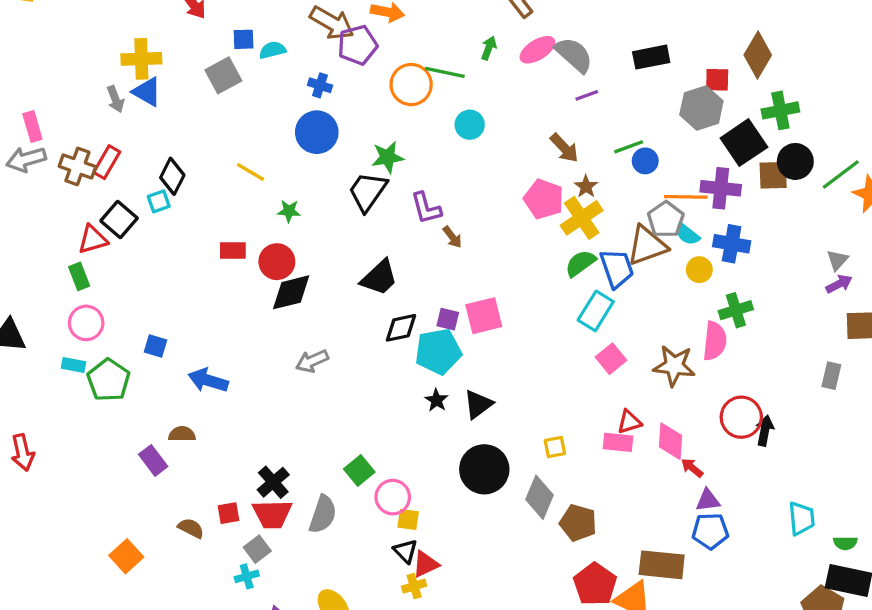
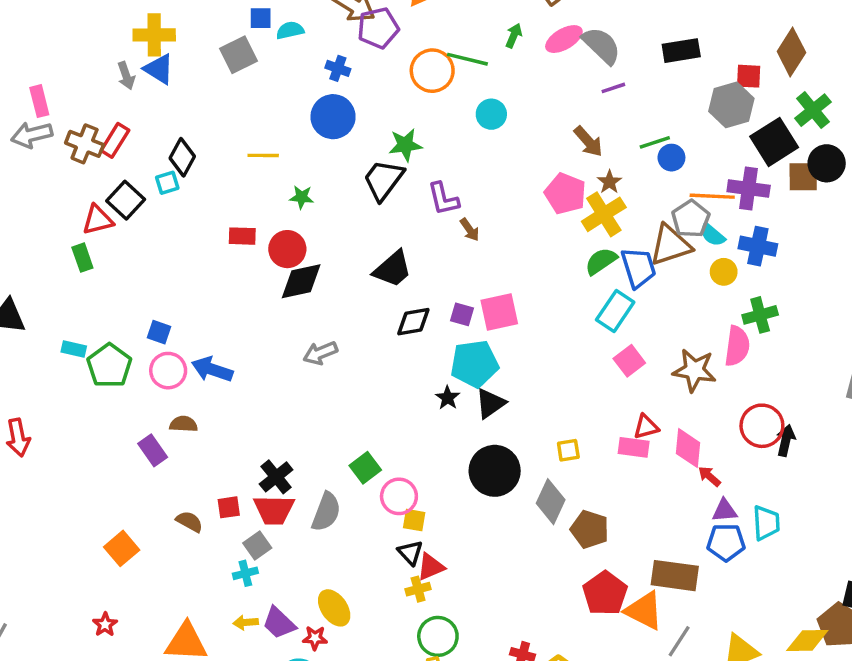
green cross: (780, 110) -> (813, 110), turned -30
yellow line: (251, 172) -> (263, 155), turned -32
pink circle: (86, 323) -> (168, 371), moved
cyan pentagon: (438, 352) -> (474, 364), moved
cyan trapezoid: (801, 518) -> (766, 523), moved

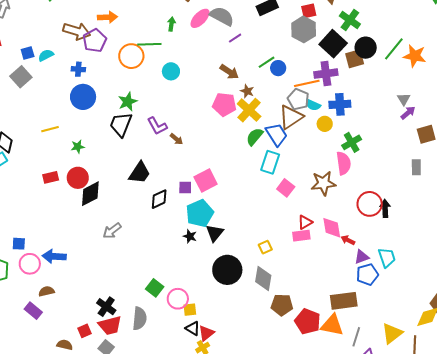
brown pentagon: (590, 529) -> (282, 305), moved

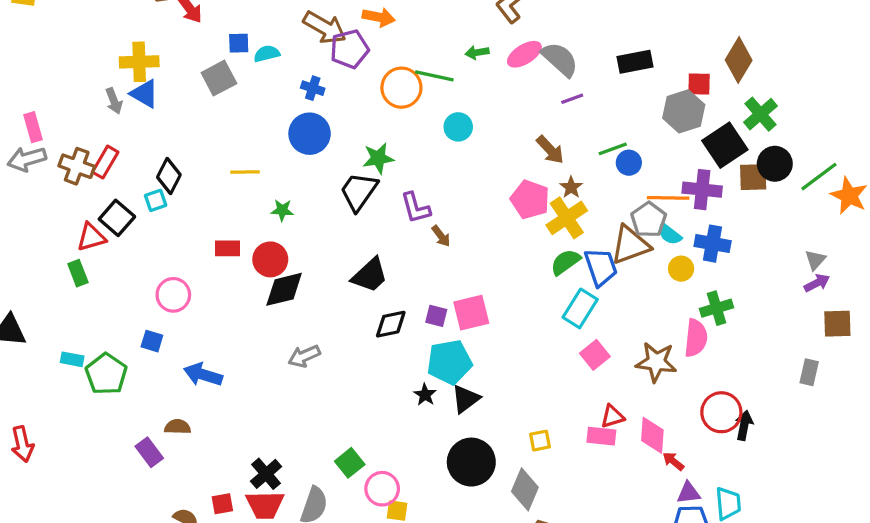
green arrow: (171, 24) -> (477, 52), turned -120
pink circle: (30, 264) -> (173, 295), moved

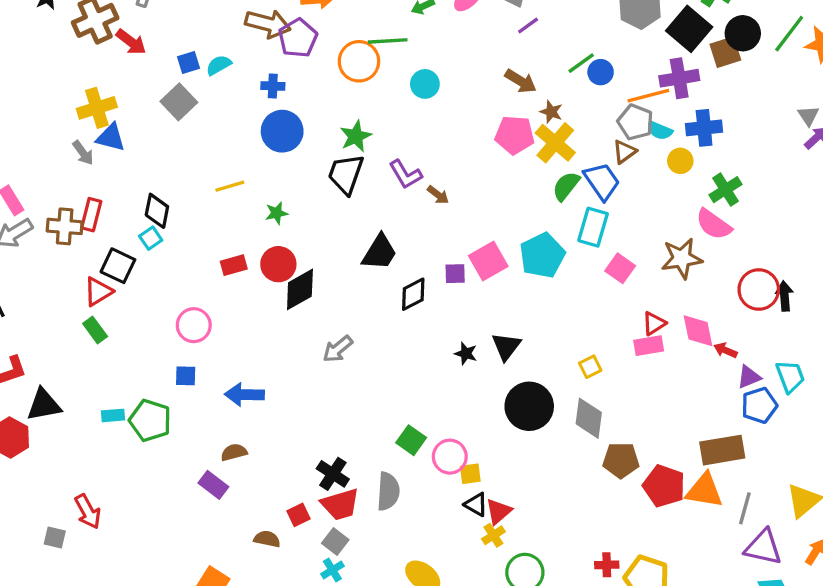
brown triangle: (630, 245) -> (624, 152), size x0.6
pink semicircle: (696, 338) -> (714, 224), turned 135
cyan pentagon: (449, 362) -> (542, 255), moved

